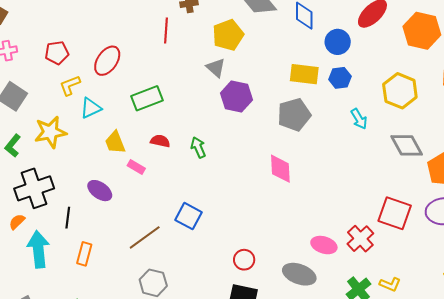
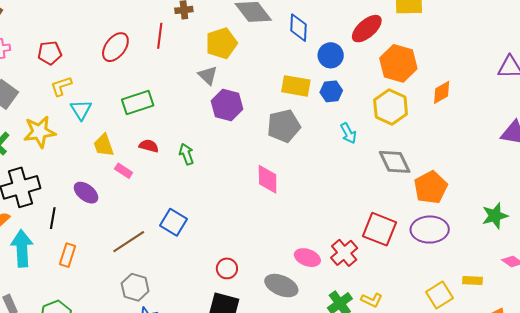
orange hexagon: (422, 31) -> (398, 63), moved
red ellipse: (107, 61) -> (115, 47), moved
cyan triangle: (91, 108) -> (81, 110), turned -40

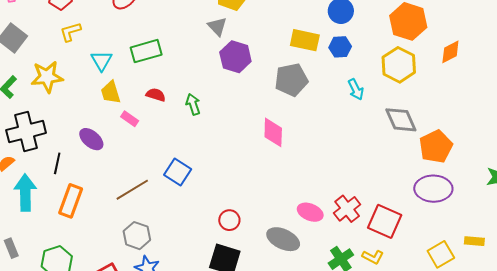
cyan triangle: (81, 110) -> (101, 61), moved
red square: (379, 229) -> (385, 221), moved
orange rectangle: (68, 255) -> (71, 201), size x1.4

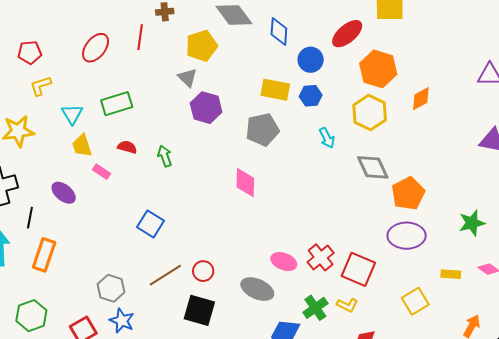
brown line: (132, 190) -> (165, 275), moved
yellow rectangle: (474, 241) -> (451, 274), moved

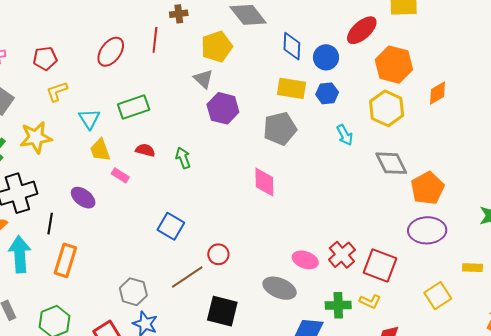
blue diamond: (279, 31) -> (292, 46), moved
red circle: (203, 271) -> (218, 254), moved
green cross: (315, 308) -> (338, 305), turned 35

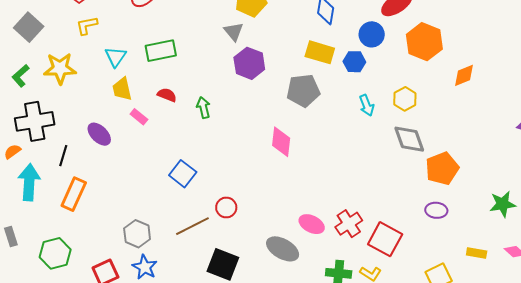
blue circle: (326, 57) -> (372, 34), moved
yellow hexagon: (387, 108) -> (405, 99), moved, size x0.7
purple ellipse: (427, 230) -> (436, 210), size x0.6

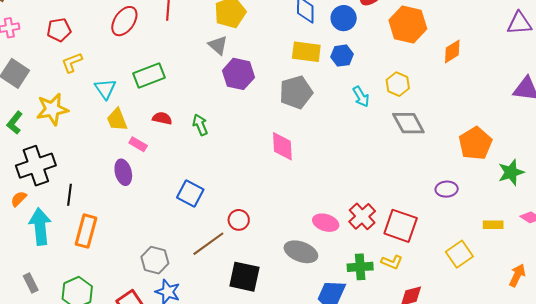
blue circle: (372, 34) -> (344, 18), moved
purple ellipse: (99, 134) -> (123, 172), moved, turned 40
orange pentagon: (442, 168) -> (475, 143), moved

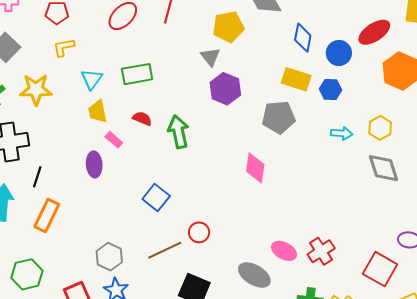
cyan arrow: (361, 97) -> (342, 133), turned -65
green arrow: (200, 125) -> (178, 132), size x1.5
red square: (401, 226) -> (380, 269), moved

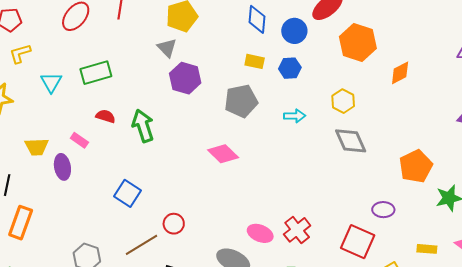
yellow rectangle: (296, 79) -> (255, 61), size x0.7
yellow trapezoid: (98, 112) -> (37, 147), moved, turned -75
cyan arrow: (342, 133) -> (295, 116), moved
pink diamond: (255, 168) -> (223, 154), turned -48

